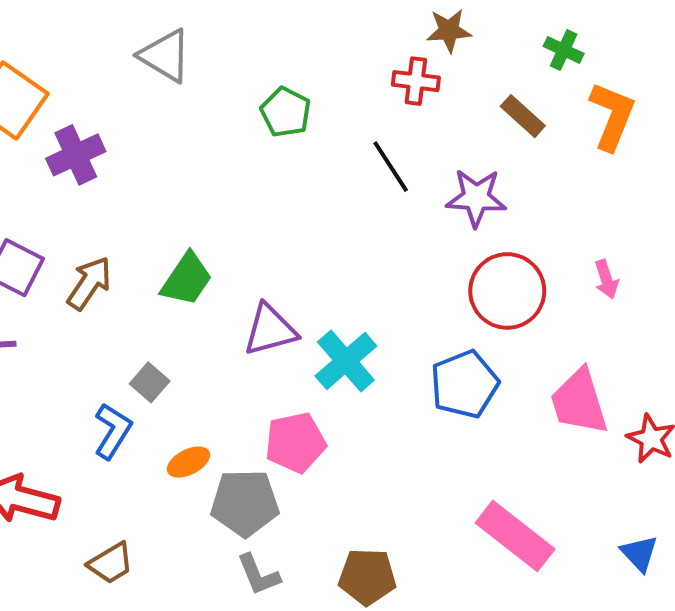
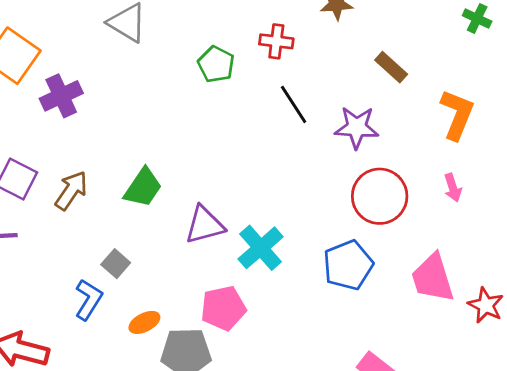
green cross: (564, 50) -> (477, 18), moved
red cross: (416, 81) -> (276, 41), moved
orange L-shape: (612, 116) -> (457, 114), moved

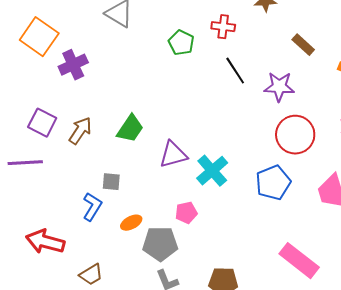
gray square: (116, 264) -> (111, 182), turned -36
pink pentagon: (223, 308) -> (186, 213), size x0.7

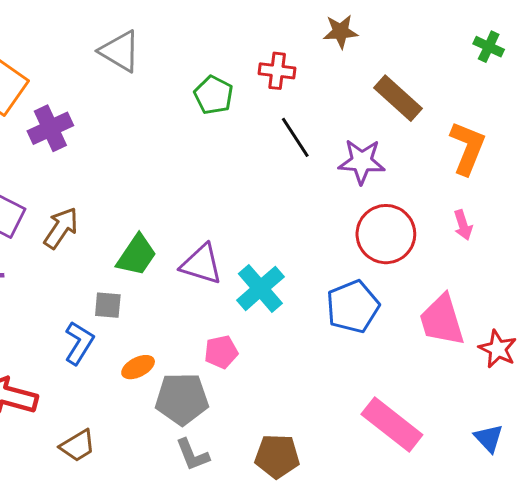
brown rectangle: (303, 45) -> (398, 98), size x1.4
green trapezoid: (130, 129) -> (137, 255), moved
purple triangle: (173, 155) -> (202, 264), turned 32

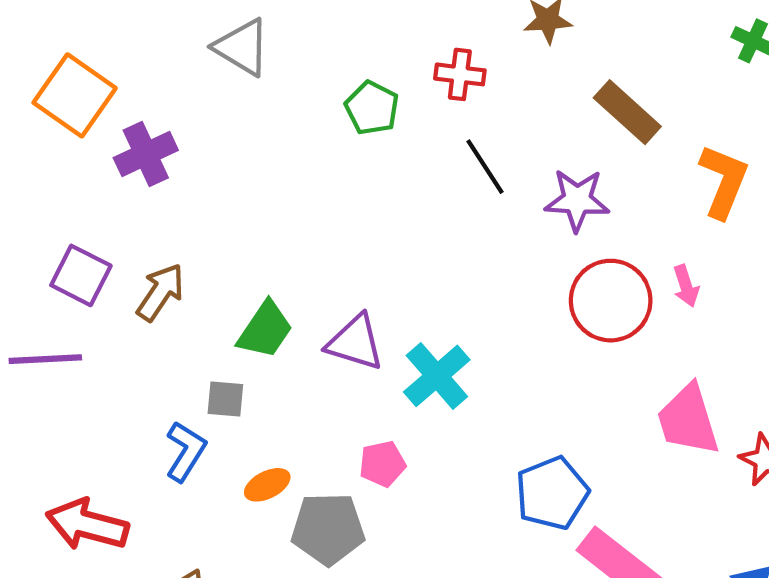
pink arrow: (463, 225) -> (686, 286), moved
blue pentagon: (353, 307) -> (552, 493), moved

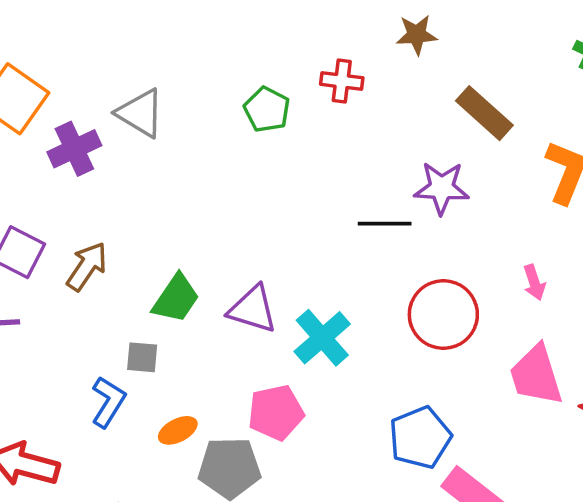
gray triangle: (242, 47) -> (140, 113), moved
black line: (485, 167) -> (385, 224), moved, turned -57
pink arrow: (686, 286) -> (534, 282), moved
red circle: (611, 301) -> (443, 315), moved
pink pentagon: (382, 464) -> (276, 413), size x1.4

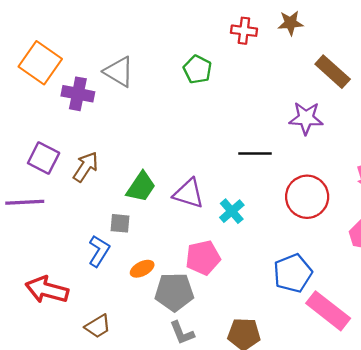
red cross: (342, 81) -> (244, 31), moved
purple cross: (74, 149) -> (78, 94), turned 36
black line: (385, 224) -> (255, 154), moved
cyan cross: (322, 338) -> (232, 211), size x0.7

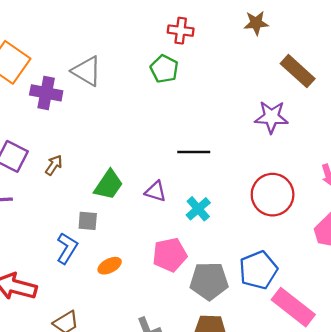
red cross: (244, 31) -> (181, 31), moved
black line: (255, 154) -> (194, 152), moved
brown arrow: (86, 167) -> (54, 165), size x0.7
purple triangle: (189, 193) -> (156, 191), size x0.7
gray pentagon: (174, 292) -> (209, 281), moved

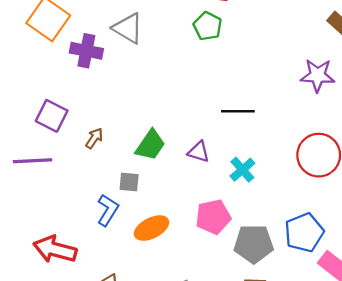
brown arrow: (54, 165) -> (94, 138), moved
orange ellipse: (110, 266) -> (151, 228), size x1.4

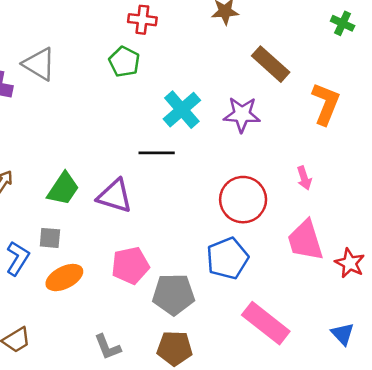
purple triangle: (199, 152) -> (115, 196), size x1.5
cyan cross: (242, 170) -> (182, 110), moved, size x1.4
gray square: (129, 182) -> (50, 238), moved
blue pentagon: (304, 233) -> (227, 258), moved

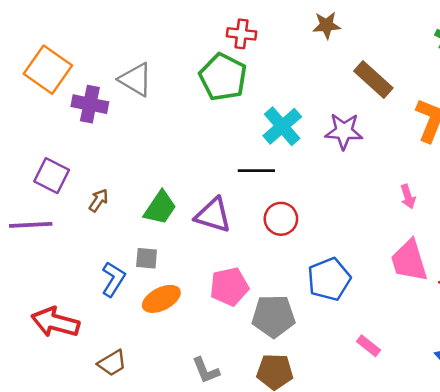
green pentagon: (124, 62) -> (223, 77), size x1.5
red circle: (243, 200) -> (281, 219), moved, size x0.7
pink rectangle: (266, 323) -> (368, 346), size x0.5

